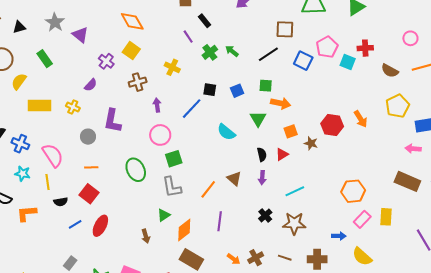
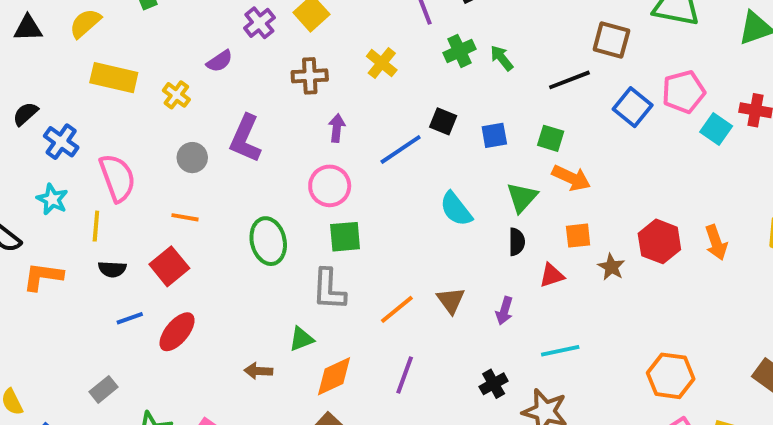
black semicircle: (262, 154) -> (517, 242), moved
brown arrow: (146, 236) -> (258, 371), turned 96

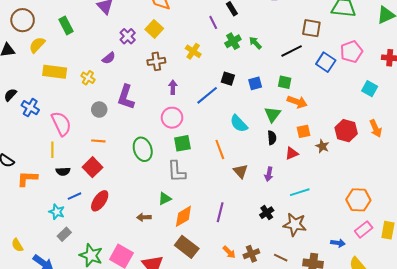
cyan square: (716, 129) -> (370, 89), moved
cyan star: (52, 199) -> (57, 212), moved
orange line: (397, 309) -> (220, 149), moved, turned -66

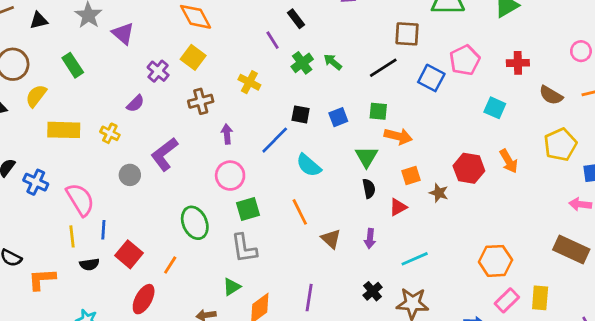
purple L-shape: (126, 97) -> (164, 154), turned 40
cyan semicircle: (239, 124) -> (309, 165), moved
orange line: (98, 141) -> (170, 265), moved, turned -56
blue line: (74, 196) -> (103, 230), moved, turned -56

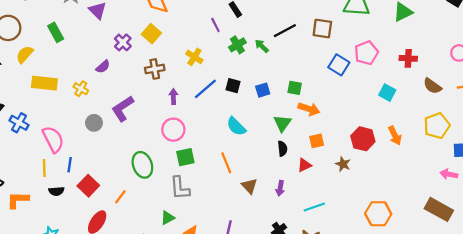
black line: (383, 68) -> (285, 31), moved
blue line: (275, 140) -> (205, 89), moved
brown star: (439, 193) -> (343, 164), moved

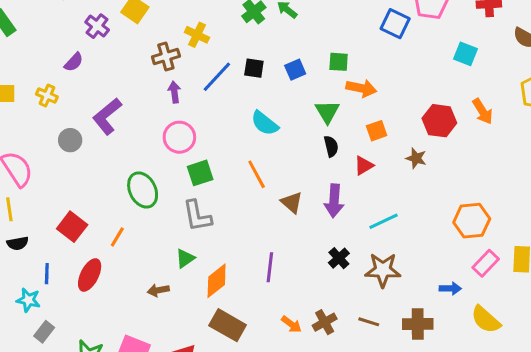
brown cross: (155, 69) -> (166, 56), moved
blue line: (70, 165) -> (47, 274), moved
purple arrow: (280, 188) -> (334, 201), size x1.5
black semicircle: (56, 191) -> (18, 243), moved

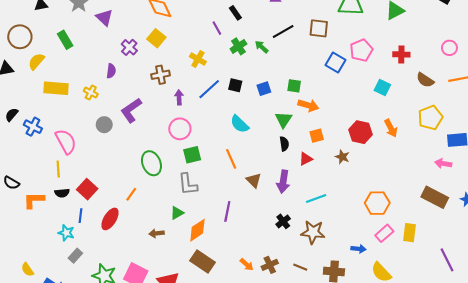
brown cross: (166, 56) -> (161, 75), moved
purple semicircle: (74, 62) -> (111, 71), turned -40
red square: (72, 227) -> (87, 189), moved
purple line: (270, 267) -> (227, 211), moved

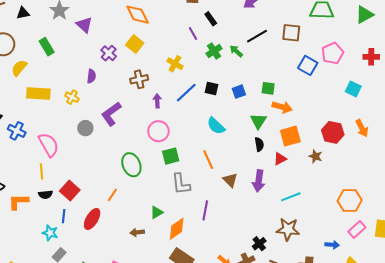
orange square: (317, 136) -> (290, 136), size x1.5
gray L-shape: (188, 184) -> (181, 184), moved
black cross: (283, 221) -> (259, 244), moved

